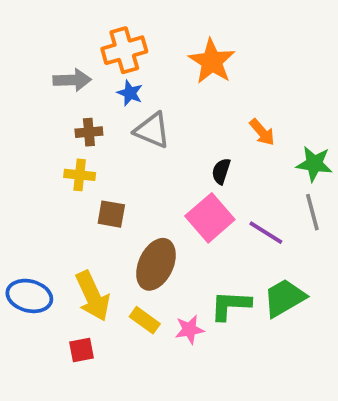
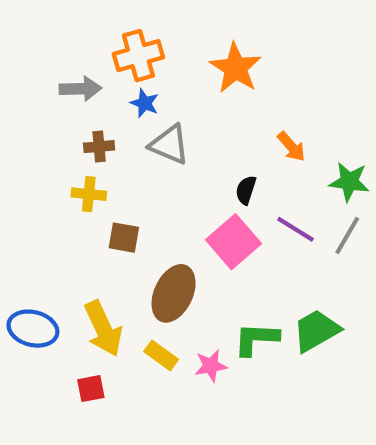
gray line: (312, 212) -> (347, 235), turned 45
purple line: (266, 233) -> (296, 229), moved

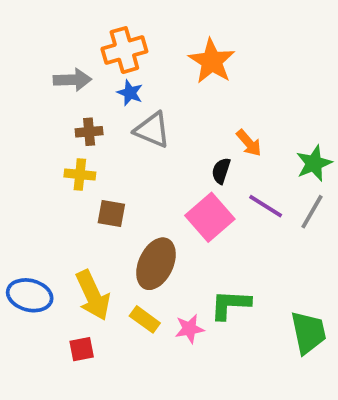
orange arrow: (291, 147) -> (249, 143), moved
green star: (349, 182) -> (314, 163), turned -30
green trapezoid: (316, 331) -> (308, 332), moved, turned 108

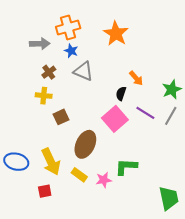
brown cross: (89, 132) -> (49, 72), turned -32
brown square: (111, 214) -> (61, 117), turned -35
green trapezoid: (308, 332) -> (169, 198), moved

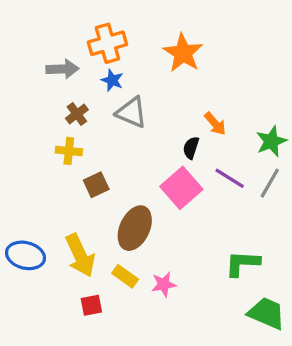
green L-shape: (126, 167) -> (242, 263), moved
red square: (45, 191) -> (91, 305), moved
green trapezoid: (169, 198) -> (267, 313), turned -55

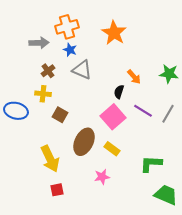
green star: (271, 141) -> (169, 74), moved, turned 30
brown square: (96, 185) -> (60, 115), turned -35
blue ellipse: (25, 255) -> (16, 111), moved
yellow rectangle: (125, 276) -> (112, 149), moved

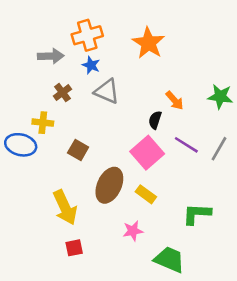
yellow cross: (43, 94) -> (43, 123), moved
green trapezoid: (166, 195) -> (169, 260), moved

